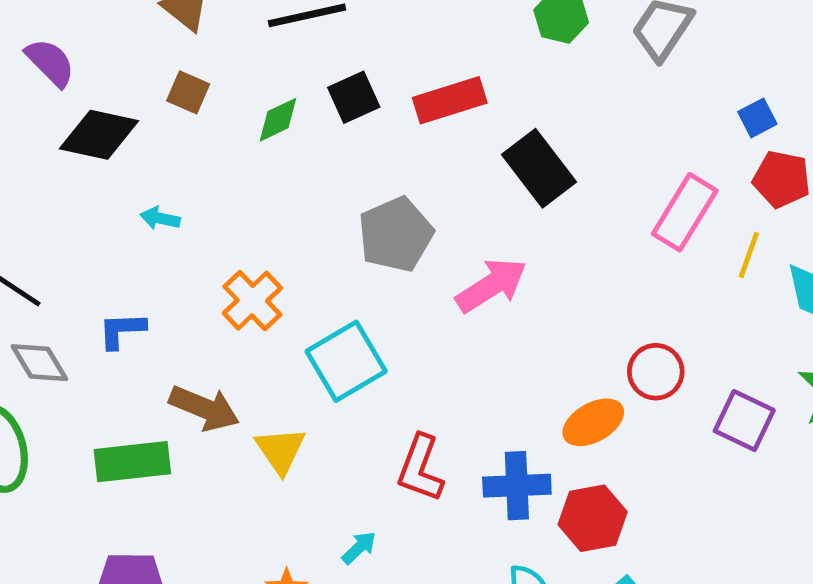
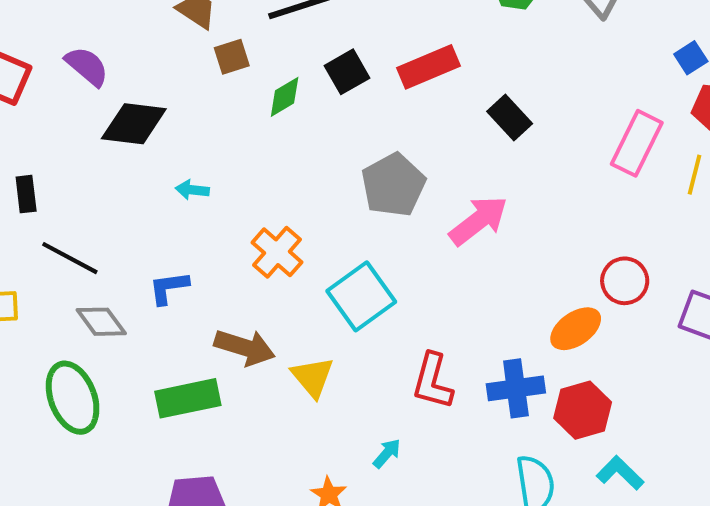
brown square: (188, 92) -> (232, 57), moved, turned -36
black rectangle: (539, 168) -> (510, 118), size x0.7

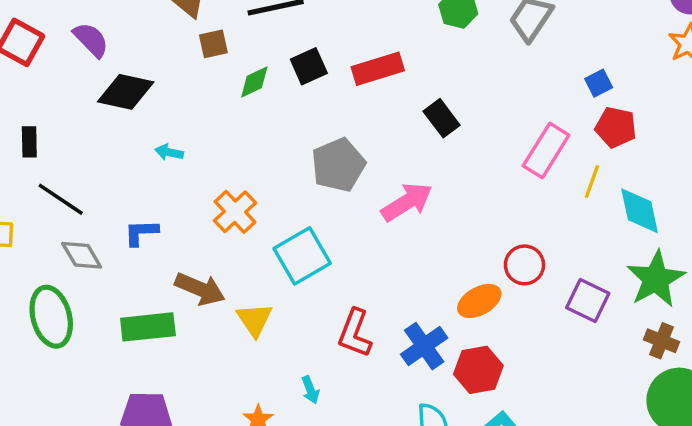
blue cross: (516, 388) -> (424, 346), turned -33
cyan arrow: (387, 453) -> (310, 390), turned 112

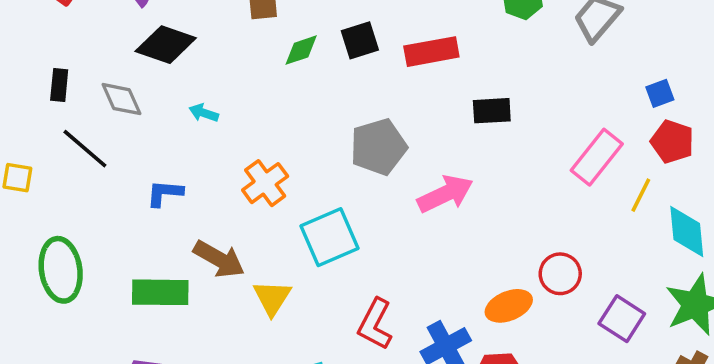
black rectangle: (442, 118) -> (492, 111), turned -63
gray diamond: (82, 255) -> (121, 99), moved

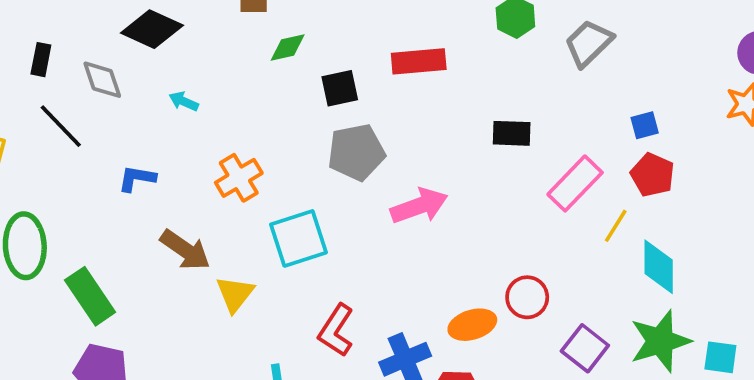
black square: (360, 40) -> (340, 88), moved
black rectangle: (492, 111) -> (512, 133), moved
green rectangle: (160, 292) -> (90, 296), moved, turned 50

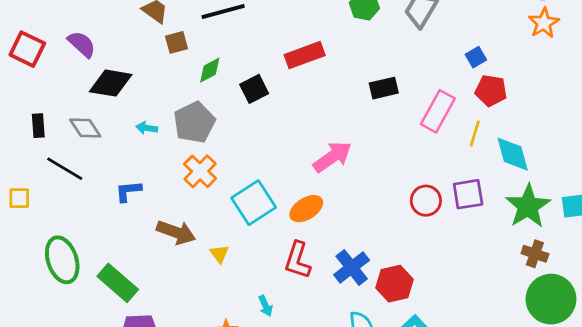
gray pentagon: (356, 152) -> (194, 122), moved
yellow triangle: (235, 294) -> (219, 254), size x0.7
orange ellipse: (472, 325) -> (306, 209), moved
purple square: (585, 348) -> (468, 194), moved, turned -32

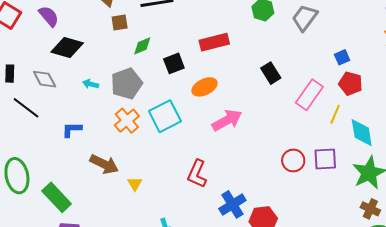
black rectangle: (384, 88) -> (271, 73), turned 65
cyan square: (254, 203) -> (165, 116), moved
orange ellipse: (306, 209) -> (205, 87), moved
red L-shape: (298, 260) -> (197, 174), moved

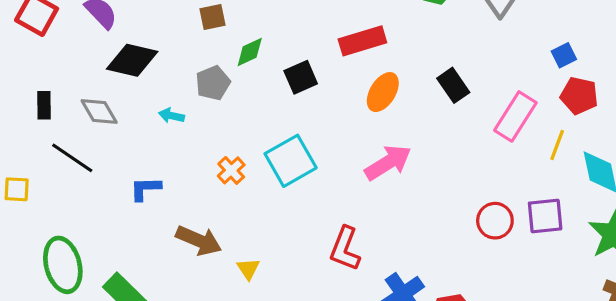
gray pentagon: (127, 84) -> (213, 83), moved, size x0.7
orange ellipse: (205, 87) -> (383, 92), moved, turned -30
orange cross: (127, 121) -> (231, 170), size x0.7

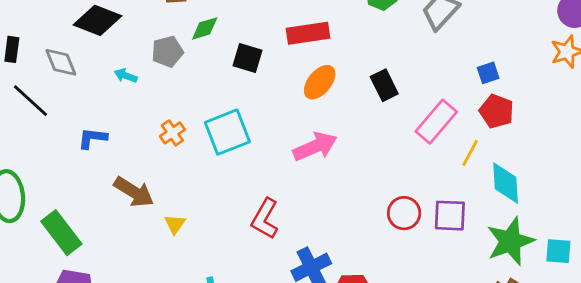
black square: (301, 77) -> (247, 58), turned 32

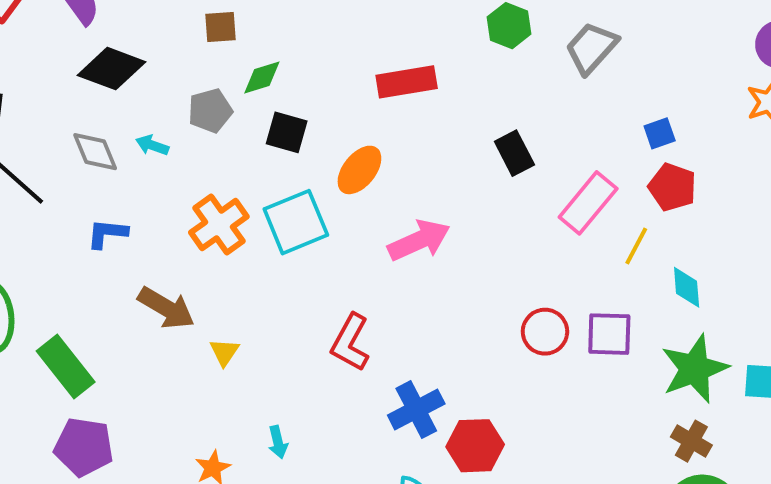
black square: (247, 58) -> (287, 132), moved
gray diamond: (61, 62) -> (95, 152), moved
orange ellipse: (320, 82) -> (359, 170), moved
orange cross: (172, 133) -> (219, 224), size x1.6
cyan diamond: (506, 183) -> (687, 287), size x0.7

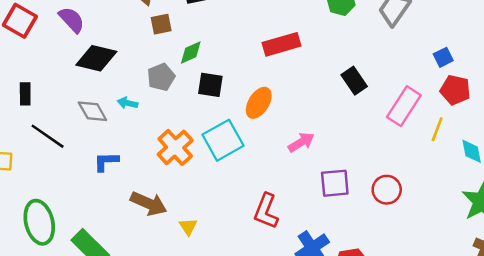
pink arrow: (419, 240) -> (301, 142), size x0.7
purple square: (609, 334) -> (335, 183), moved

